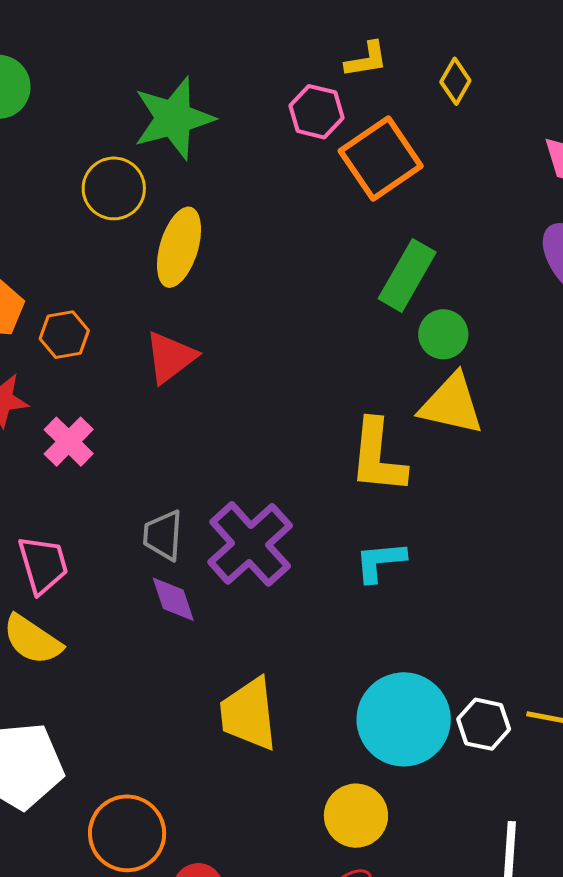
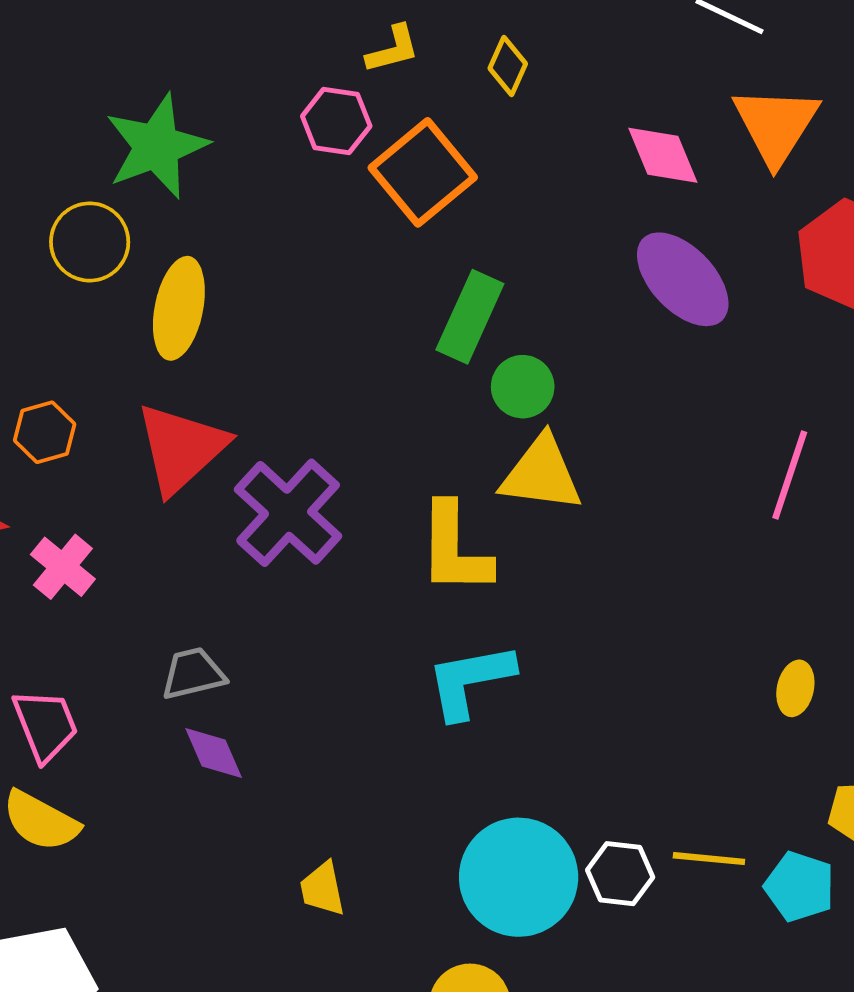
red triangle: (170, 357) -> (181, 448), size x1.4
gray trapezoid: (163, 535) -> (193, 674), turned 78
purple cross: (250, 544) -> (288, 513), moved
cyan L-shape: (380, 562) -> (470, 681), size x1.4
yellow trapezoid: (249, 714) -> (322, 889), size x0.6

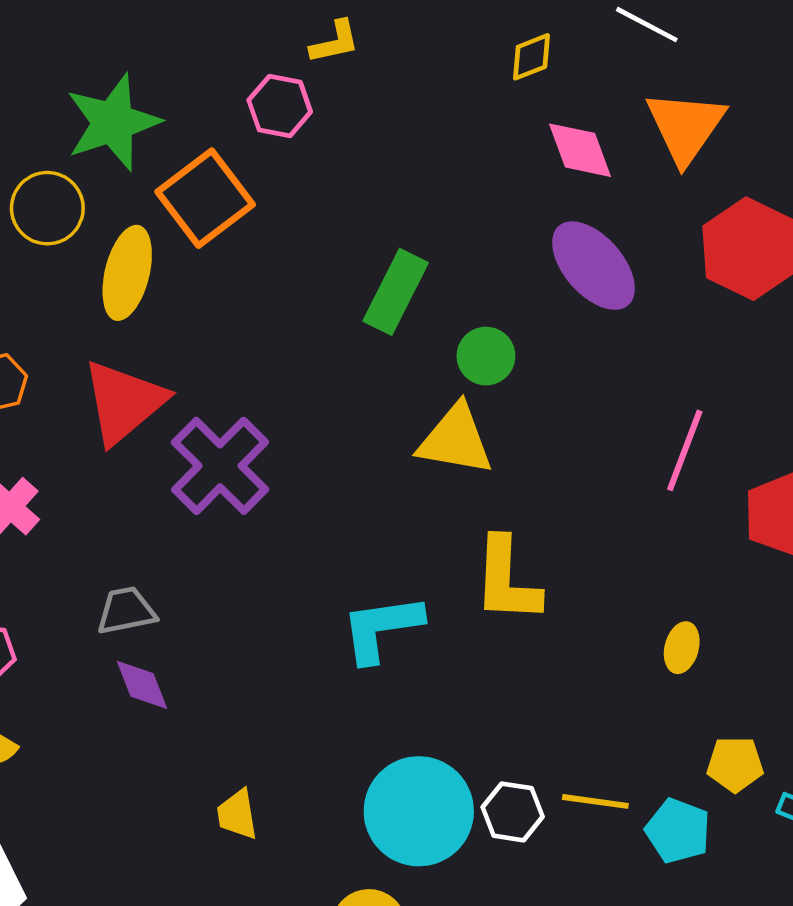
yellow diamond: (508, 66) -> (531, 57), moved, turned 42
orange square: (423, 172) -> (205, 198), moved
green circle: (523, 387) -> (486, 356), moved
yellow L-shape: (455, 549) -> (507, 580), moved

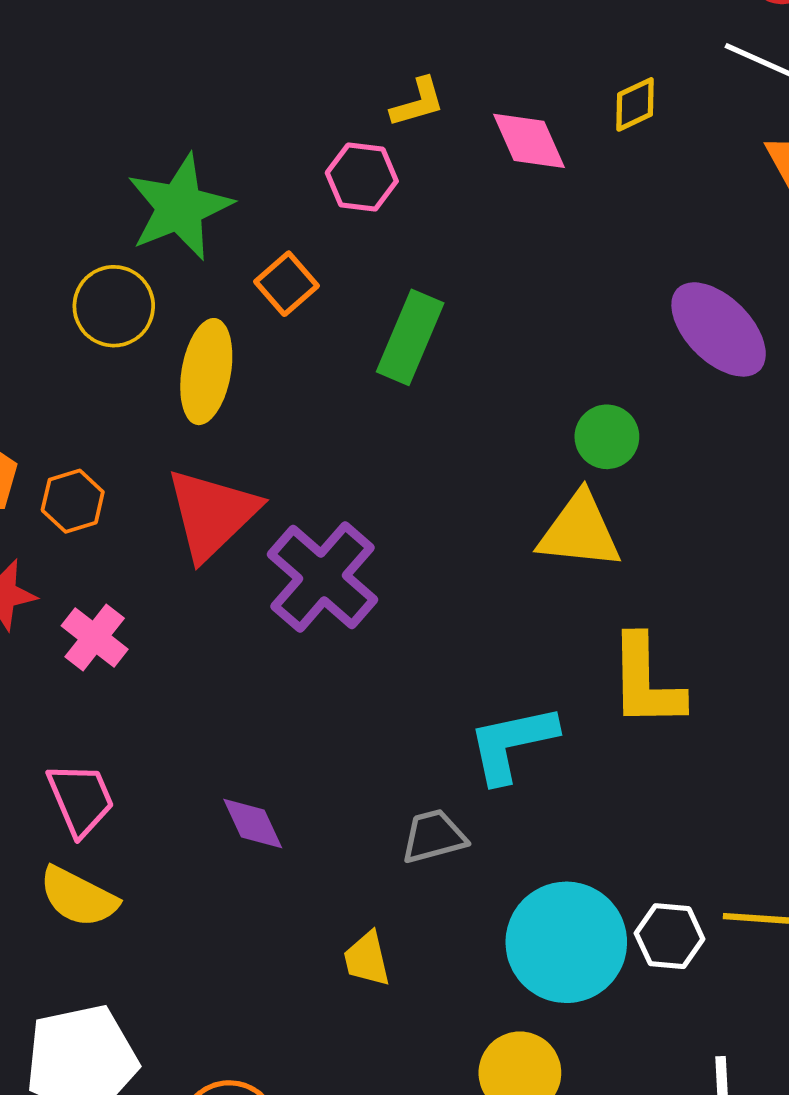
pink diamond: (580, 150) -> (529, 141), moved
orange square: (205, 198) -> (287, 284), size x0.6
green rectangle: (396, 292) -> (410, 337), moved
gray trapezoid: (126, 611) -> (434, 836), moved

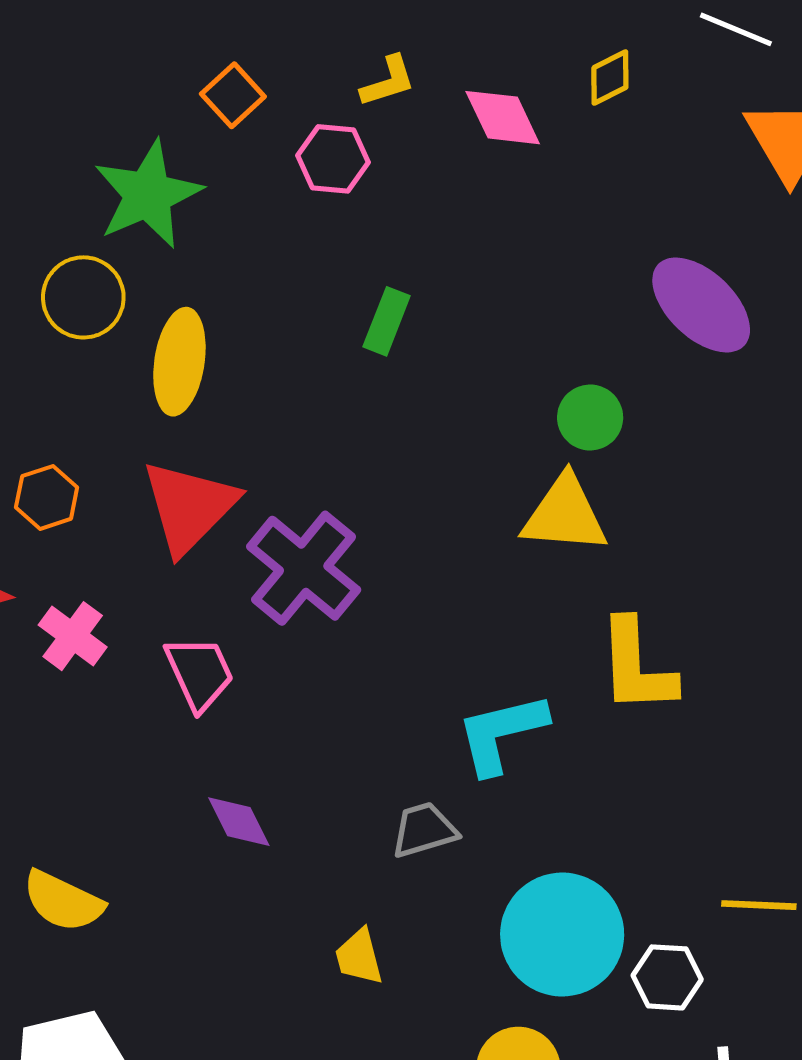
orange square: (287, 284) -> (233, 95), moved
green rectangle: (410, 337) -> (387, 321), size x0.7
pink trapezoid: (81, 799) -> (199, 673), moved
white hexagon: (670, 936) -> (667, 977), moved

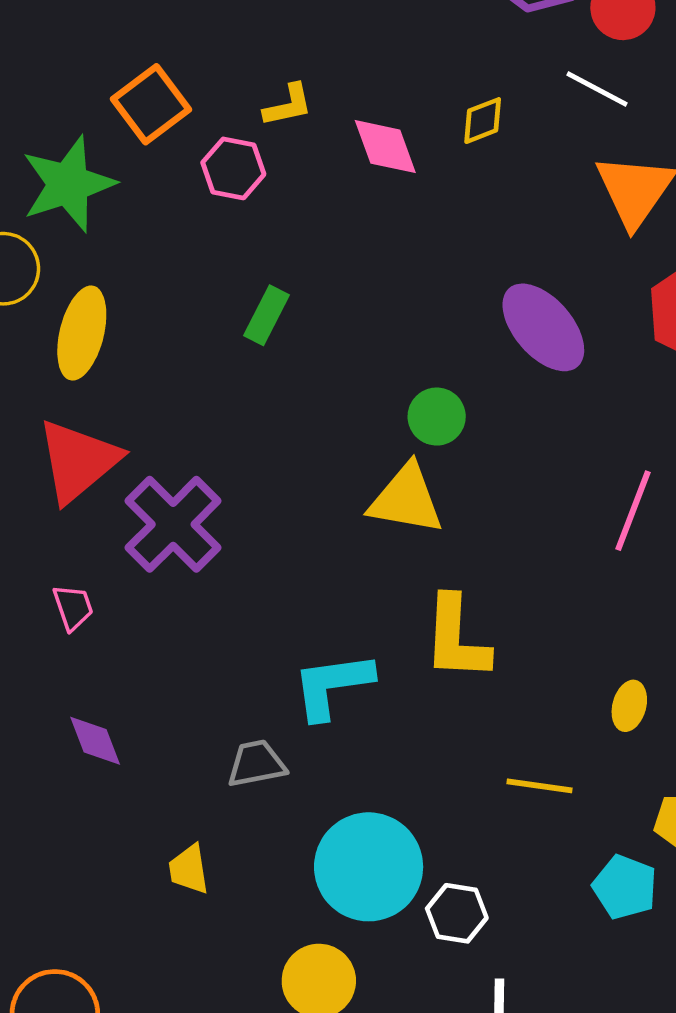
orange square: (233, 95) -> (151, 104), size x1.4
pink trapezoid: (199, 673) -> (73, 607), size x0.7
yellow line: (759, 905) -> (540, 786), moved

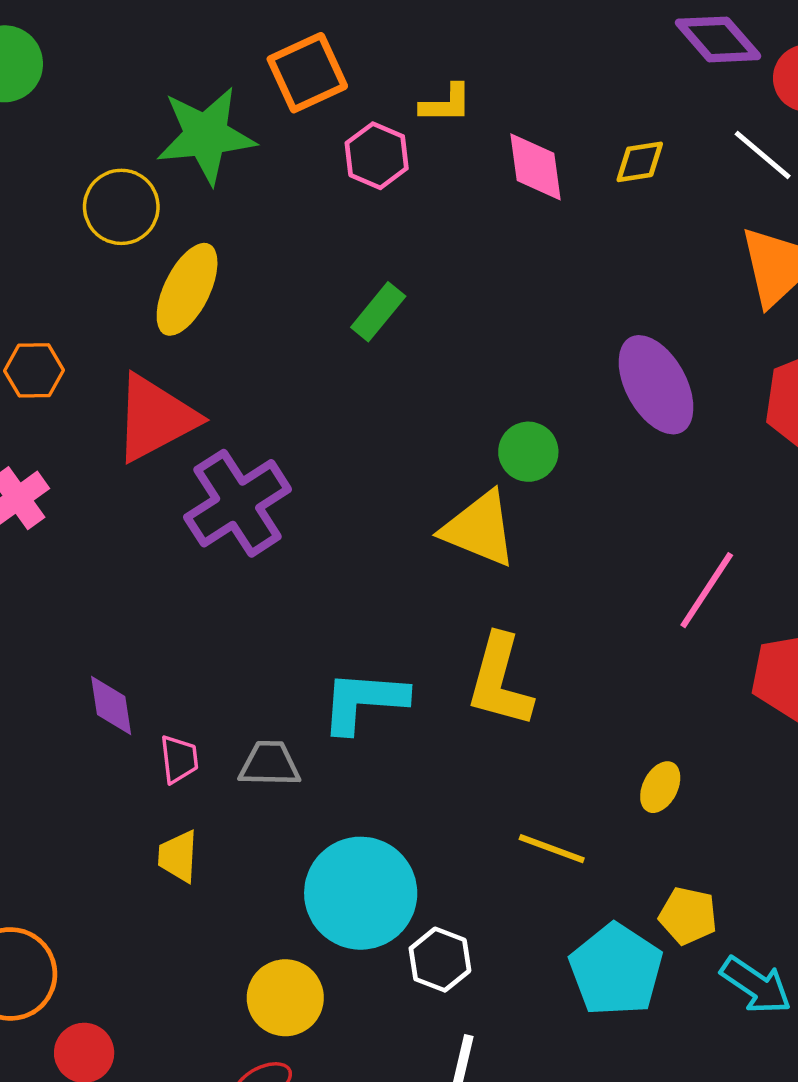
pink trapezoid: (73, 607) -> (179, 759), moved
cyan pentagon: (625, 887) -> (616, 970), size x1.4

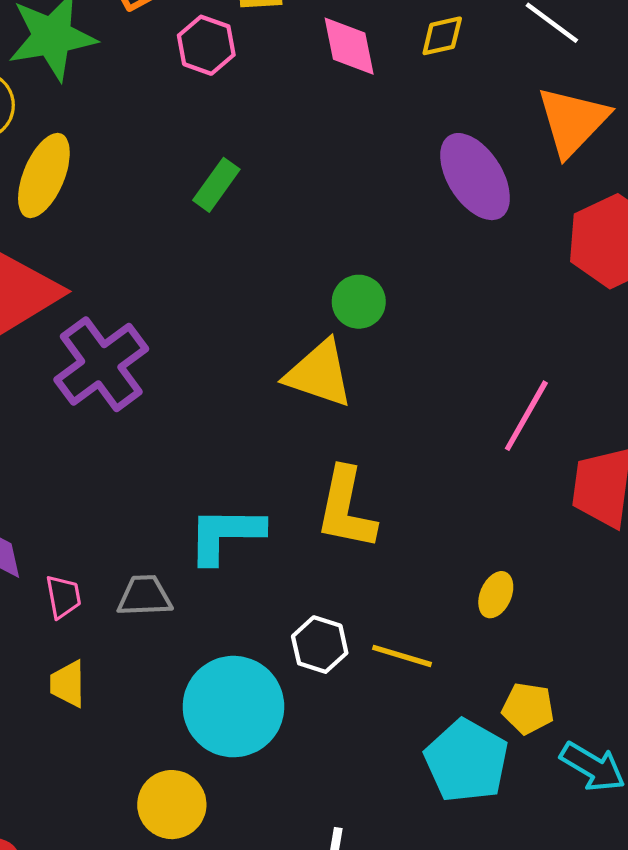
purple ellipse: (656, 385) -> (475, 177), moved
white hexagon: (440, 960) -> (320, 645), moved

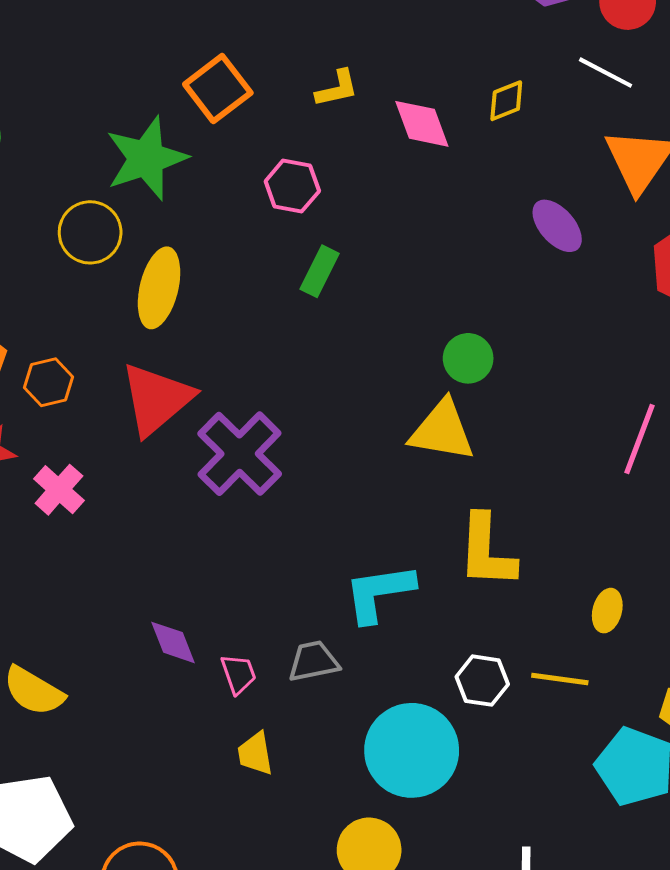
pink hexagon: (206, 45) -> (292, 186), moved
purple ellipse: (475, 177) -> (557, 226), size x0.7
yellow ellipse: (496, 595) -> (607, 611), moved

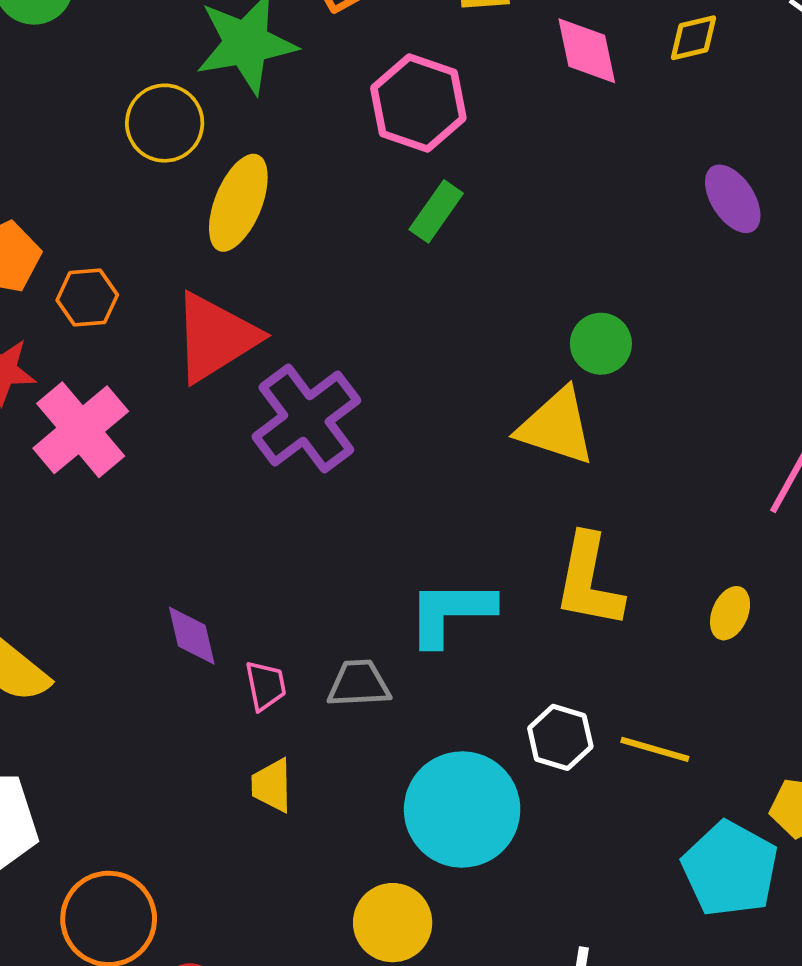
pink hexagon: (292, 186) -> (418, 103), size x1.4
pink cross: (59, 490) -> (81, 430), size x1.5
yellow ellipse: (607, 611) -> (730, 613), moved

